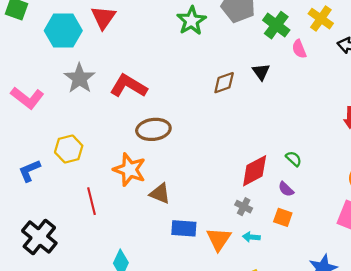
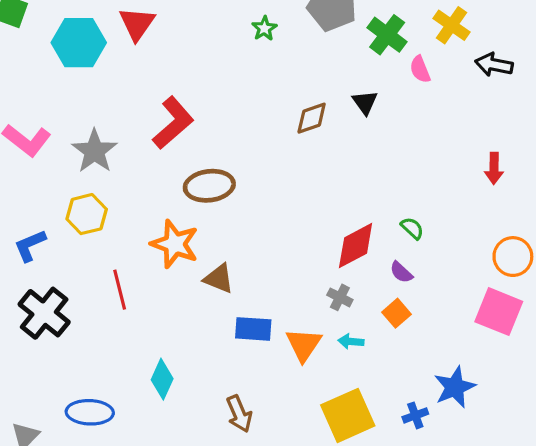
green star: (191, 21) -> (264, 28), size x0.6
gray star: (80, 78) -> (94, 151), moved
red L-shape: (128, 86) -> (173, 123), turned 108
orange square: (283, 217) -> (396, 313), turned 30
black cross: (39, 237) -> (44, 313), moved

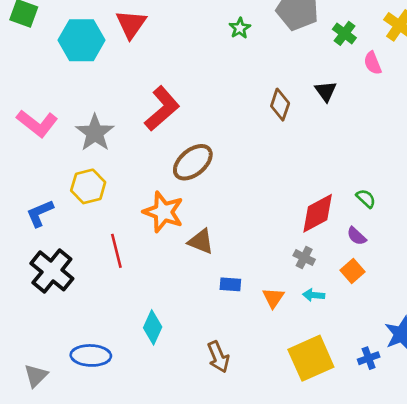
green cross: (387, 35) -> (344, 33), size x0.7
brown diamond: (312, 118) -> (280, 105), turned -52
brown ellipse: (209, 186) -> (193, 162), turned -33
blue rectangle: (253, 329) -> (230, 284), size x0.7
orange triangle: (304, 345) -> (273, 298), size x0.7

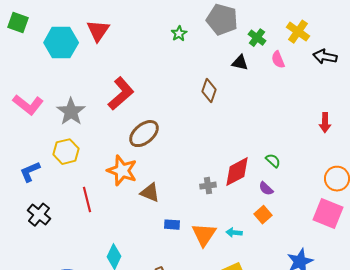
black triangle: (326, 91) -> (240, 63), moved, turned -42
gray cross: (304, 258) -> (208, 186), moved, turned -35
black cross: (52, 271) -> (39, 215), size x0.7
orange triangle: (273, 298) -> (204, 235), size x1.5

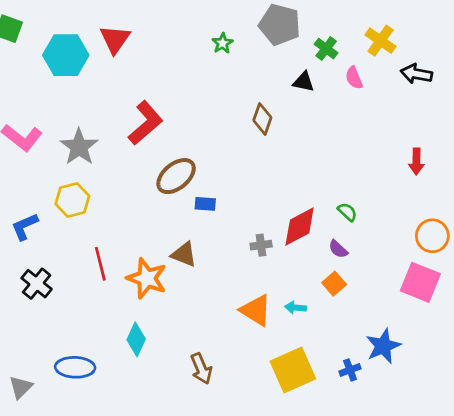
orange star: (122, 171) -> (147, 278), moved
blue rectangle: (172, 225) -> (205, 204), moved
orange triangle: (204, 235) -> (256, 310), turned -32

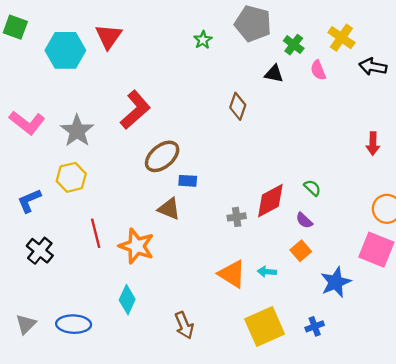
brown triangle: (184, 254) -> (169, 209), moved
blue star: (383, 346) -> (336, 282), moved
gray triangle: (21, 387) -> (26, 324), moved

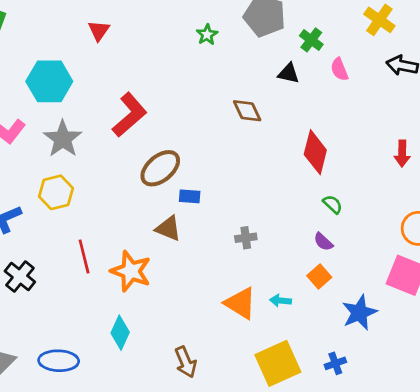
red triangle: (109, 36) -> (99, 31), size x0.7
yellow cross: (341, 38) -> (379, 20), moved
cyan hexagon: (65, 50) -> (49, 81), moved
brown diamond: (238, 106) -> (247, 111), turned -44
red diamond: (270, 201) -> (315, 152), moved, turned -48

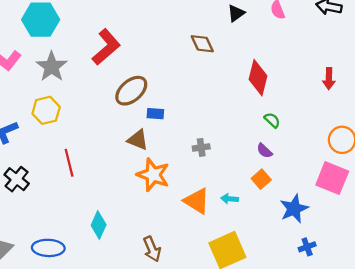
black triangle: (289, 73) -> (236, 13), turned -48
orange star: (131, 271) -> (153, 175), moved
blue cross: (335, 363) -> (307, 247), moved

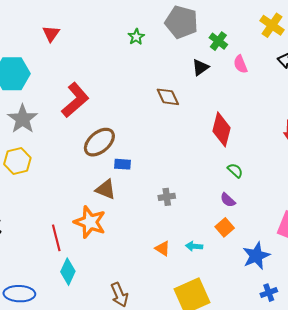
red line: (69, 163) -> (56, 238), moved
orange star: (153, 175) -> (90, 222), moved
orange triangle: (197, 201) -> (163, 248), size x0.6

